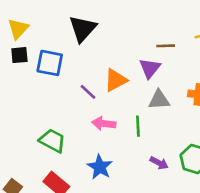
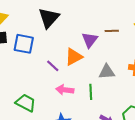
purple triangle: (150, 68) -> (90, 40), moved

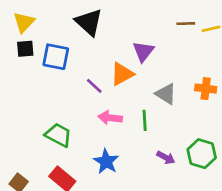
black triangle: (49, 18) -> (89, 22), turned -30
brown line: (112, 31) -> (186, 24), moved
gray triangle: (107, 72) -> (166, 94), turned 36

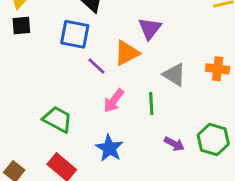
blue square: (56, 57) -> (75, 34), moved
pink arrow: (110, 118) -> (114, 101), turned -60

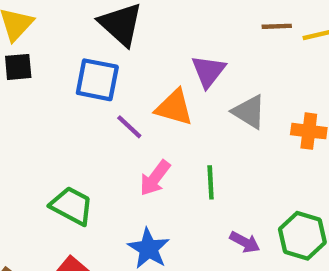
orange triangle: (127, 53) -> (174, 108), turned 44
gray triangle: (174, 75) -> (249, 112), moved

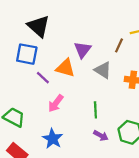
brown line: (277, 26) -> (119, 45), moved, turned -64
green line: (211, 182) -> (95, 110), moved

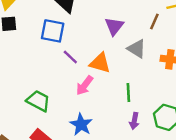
orange triangle: (65, 68) -> (100, 63), moved
purple arrow: (101, 136) -> (134, 121), turned 72

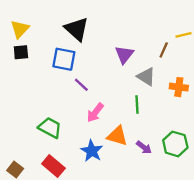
orange triangle: (100, 63) -> (117, 136), moved
green line: (128, 93) -> (137, 104), moved
purple arrow: (134, 121) -> (144, 147), turned -63

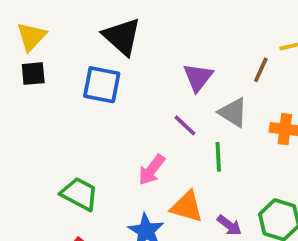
purple line: (81, 85) -> (185, 125), moved

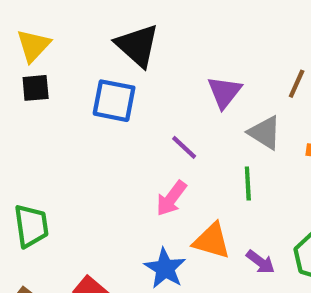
purple line: (185, 125) -> (184, 147), moved
green trapezoid: (79, 194) -> (31, 226), moved, turned 54

